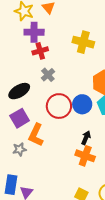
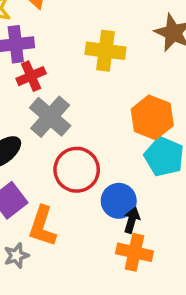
gray cross: (48, 75) -> (50, 117), size x1.6
blue circle: (82, 104) -> (119, 201), moved

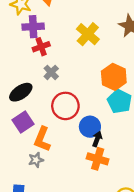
yellow cross: (106, 51) -> (88, 34), turned 30
gray cross: (50, 117) -> (51, 72), size x0.6
gray star: (16, 256) -> (36, 160), moved

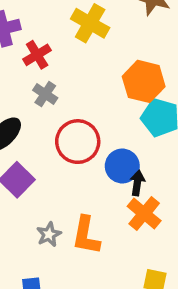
red cross: (41, 47) -> (37, 55), moved
orange L-shape: (42, 139) -> (86, 235), moved
orange cross: (98, 159) -> (144, 214), turned 35

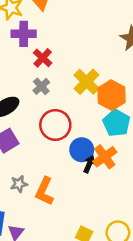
yellow cross: (90, 23) -> (87, 82), moved
red cross: (37, 55) -> (43, 58), turned -30
orange cross: (144, 214) -> (105, 157), moved

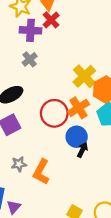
red cross: (43, 58) -> (51, 20), moved
gray cross: (41, 86) -> (30, 59), moved
orange cross: (105, 157) -> (79, 108), moved

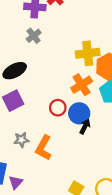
yellow cross: (84, 76) -> (88, 53), turned 35
red circle: (54, 113) -> (58, 108), moved, size x0.6

